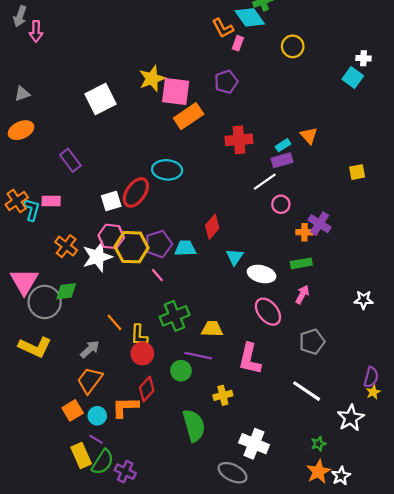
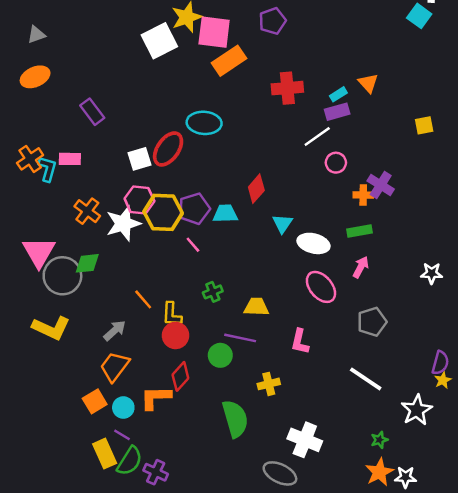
white square: (100, 99) -> (159, 41), moved
green cross: (175, 316) -> (213, 292), size x0.6
pink L-shape: (250, 359) -> (300, 342), size x0.7
white star: (341, 476) -> (405, 477), turned 30

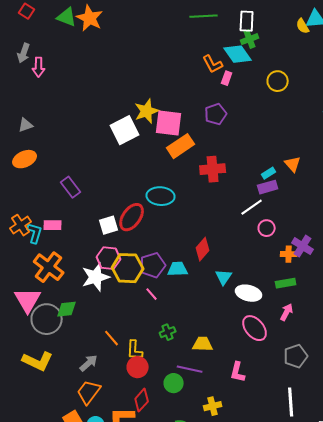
red cross: (287, 88) -> (213, 169), moved
orange cross: (87, 211) -> (49, 267), moved, size x1.4
white line: (366, 379) -> (291, 402), turned 52

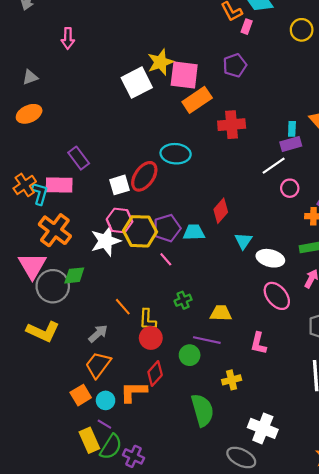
pink arrow: (39, 67) -> (68, 38), moved
cyan rectangle: (269, 173) -> (292, 129), turned -56
purple rectangle: (71, 187) -> (79, 158), moved
pink rectangle: (53, 225) -> (59, 185), size x1.4

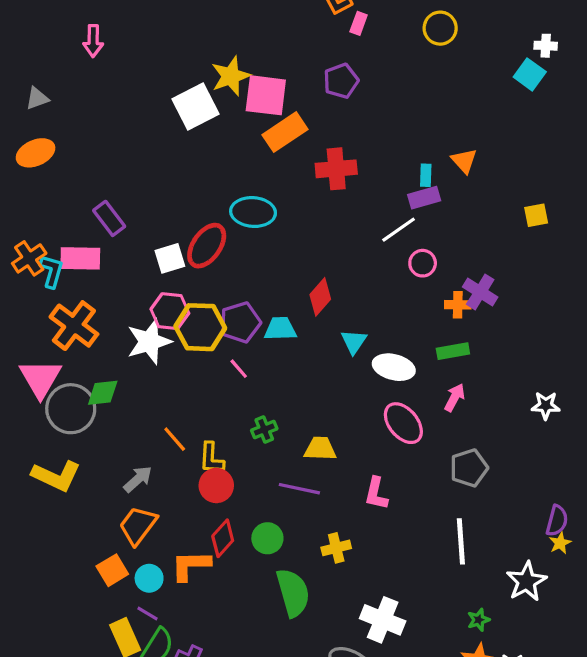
green circle: (190, 355) -> (267, 538), moved

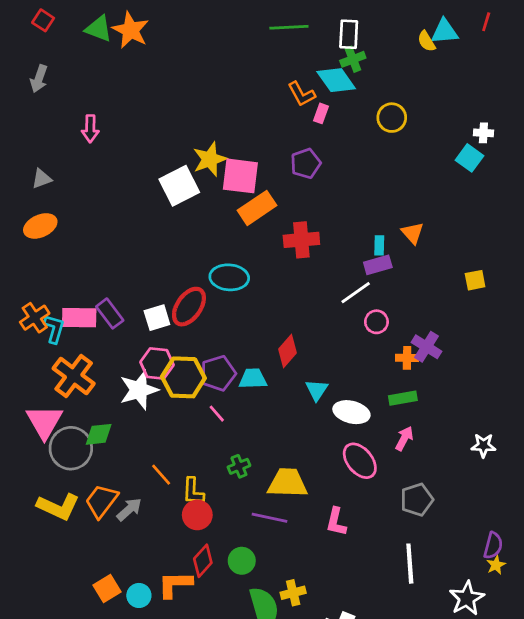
purple rectangle: (109, 218) -> (110, 313), moved
yellow trapezoid: (320, 449) -> (288, 483), size x1.4
orange trapezoid: (138, 525) -> (101, 501), moved
yellow cross: (336, 548) -> (293, 593), moved

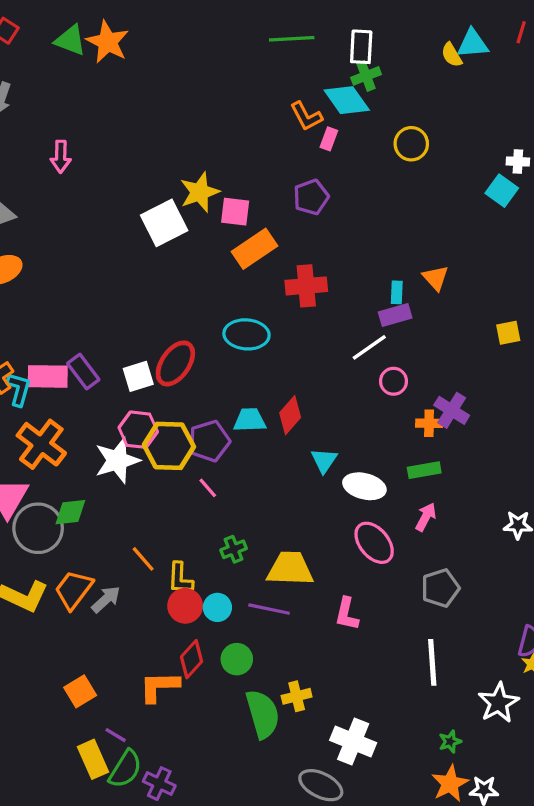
pink square: (240, 176) -> (235, 212), size x0.7
cyan ellipse: (229, 277) -> (246, 334), moved
cyan trapezoid: (253, 379) -> (250, 420), moved
cyan circle: (139, 595) -> (217, 607), moved

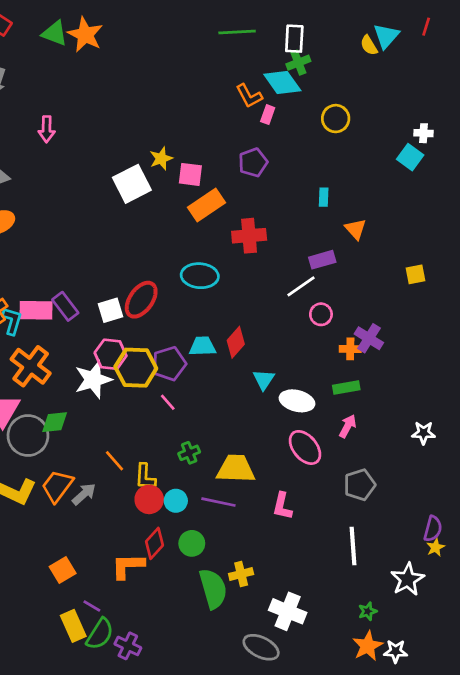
cyan triangle: (473, 44) -> (386, 36), turned -44
yellow star: (200, 192) -> (161, 158), size x0.7
cyan rectangle: (397, 292) -> (324, 197), moved

